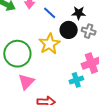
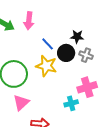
blue line: (50, 13) -> (48, 44), moved
yellow star: (49, 44) -> (46, 66), turned -30

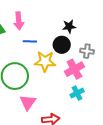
blue line: (48, 44) -> (30, 41), moved, turned -32
gray cross: (86, 55) -> (87, 51), moved
pink cross: (87, 87) -> (74, 69), moved

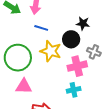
pink triangle: (28, 102) -> (24, 86), turned 42

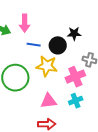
black circle: (71, 39) -> (58, 45), moved
pink triangle: (24, 86) -> (49, 101), moved

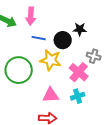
pink cross: (75, 77) -> (79, 72), turned -30

